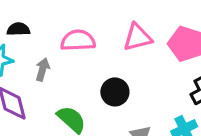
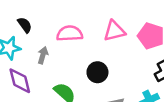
black semicircle: (18, 29) -> (25, 25), turned 56

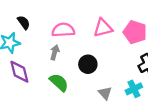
gray arrow: (43, 55) -> (55, 52), moved

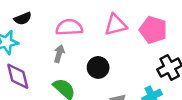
black semicircle: (24, 22) -> (23, 19), turned 104

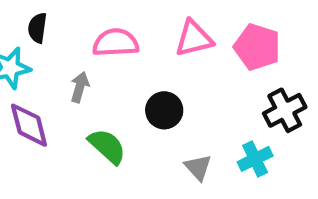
black semicircle: (23, 19) -> (37, 28), turned 120
gray arrow: (59, 54) -> (80, 87), moved

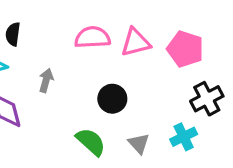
pink semicircle: (116, 43) -> (92, 37), moved
green semicircle: (107, 146) -> (91, 142), moved

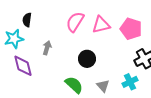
pink semicircle: (92, 37) -> (75, 22), turned -55

